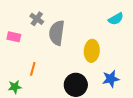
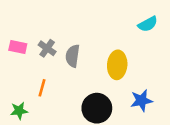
gray cross: (37, 19) -> (47, 48), moved
gray semicircle: (57, 33) -> (73, 56), moved, size x0.7

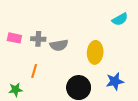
gray cross: (47, 48) -> (38, 39), turned -32
gray semicircle: (73, 56) -> (59, 45), turned -108

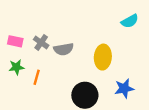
gray cross: (38, 39) -> (41, 42), turned 32
green star: (16, 90) -> (16, 67), moved

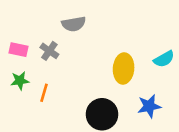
cyan semicircle: (130, 21) -> (164, 59), moved
gray semicircle: (64, 49) -> (74, 24), moved

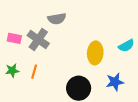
gray cross: (49, 51) -> (38, 39), size x1.5
green star: (20, 81) -> (12, 71), moved

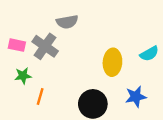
green star: (12, 71) -> (23, 76), moved
orange line: (34, 72) -> (40, 97), moved

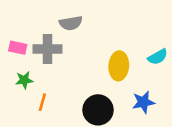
gray cross: (45, 46) -> (47, 49), turned -35

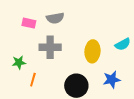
pink rectangle: (18, 48) -> (29, 23), moved
gray cross: (47, 49) -> (50, 47), moved

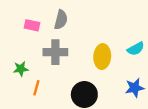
gray semicircle: (55, 18) -> (61, 20), turned -66
blue star: (112, 80) -> (135, 88), moved

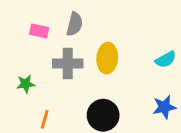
yellow ellipse: (102, 57) -> (107, 58), moved
orange line: (36, 88) -> (45, 119), moved

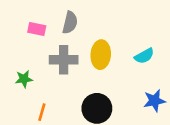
cyan semicircle: (166, 59) -> (144, 56), moved

